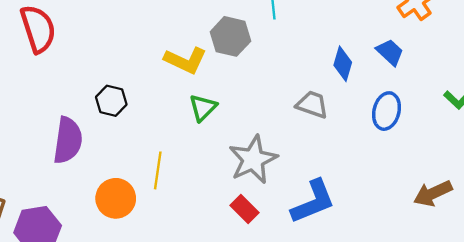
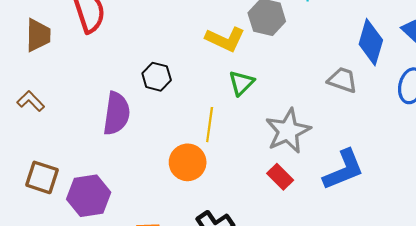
blue diamond: (343, 64) -> (371, 42), size x1.4
yellow line: (158, 170) -> (210, 125), moved
orange circle: (116, 198) -> (188, 162), moved

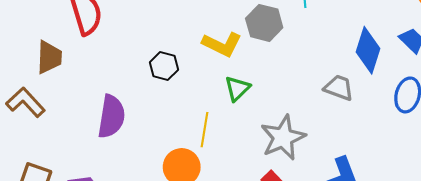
brown trapezoid: (38, 35) -> (49, 57), moved
black hexagon: (157, 77) -> (164, 66), moved
brown L-shape: (31, 101) -> (26, 102), size x1.4

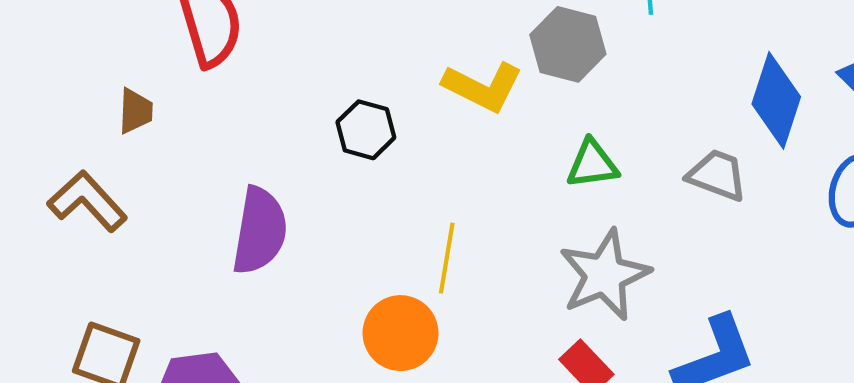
brown trapezoid: (49, 57) -> (135, 111), size x0.7
green triangle: (237, 89) -> (592, 164), moved, turned 36

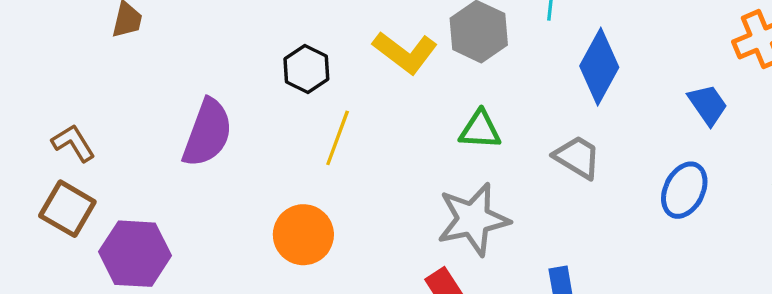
blue diamond: (776, 100) -> (599, 67), moved
brown L-shape: (87, 201) -> (73, 143), moved, size x0.7
yellow line: (447, 258) -> (338, 138), moved

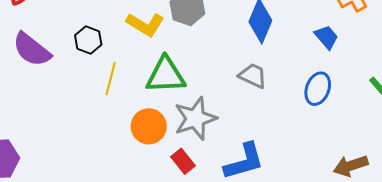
green triangle: (480, 130) -> (166, 75), moved, size x1.6
purple semicircle: (207, 133) -> (32, 50), moved, turned 114
orange circle: (303, 235) -> (149, 126), moved

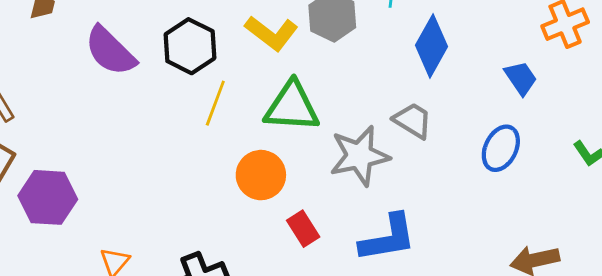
black hexagon: (88, 40) -> (190, 46), size x1.4
gray star: (195, 118) -> (360, 156), moved

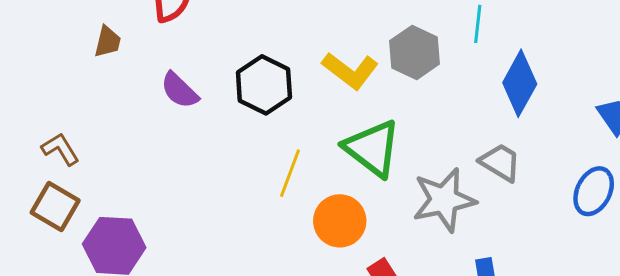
purple semicircle: (110, 51) -> (179, 90), size x0.7
yellow line: (215, 103) -> (290, 173), moved
green triangle: (292, 107) -> (372, 148), turned 34

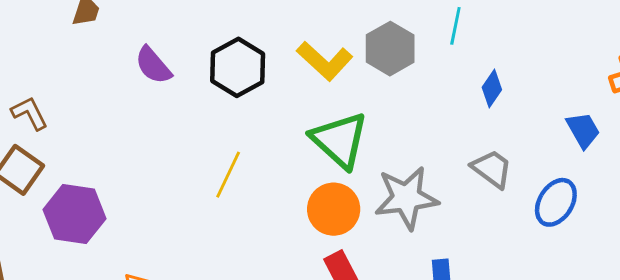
blue diamond: (520, 83) -> (492, 89), size x0.6
gray trapezoid: (500, 162) -> (492, 169), moved
yellow line: (290, 173) -> (228, 175), moved
orange circle: (340, 221) -> (334, 209), moved

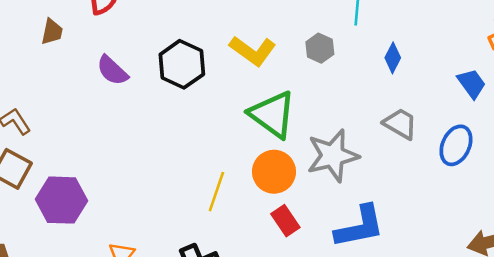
gray hexagon: (390, 49) -> (320, 48), moved, size x0.7
yellow line: (228, 175) -> (216, 192), moved

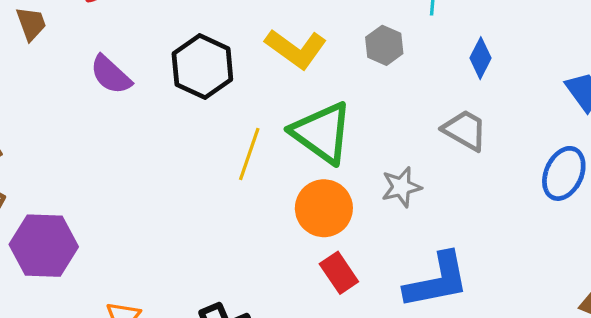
brown trapezoid: (52, 32) -> (31, 24), turned -32
gray trapezoid: (400, 124) -> (465, 130), moved
gray star: (333, 156) -> (401, 187), size x0.6
yellow line: (216, 192) -> (249, 154), moved

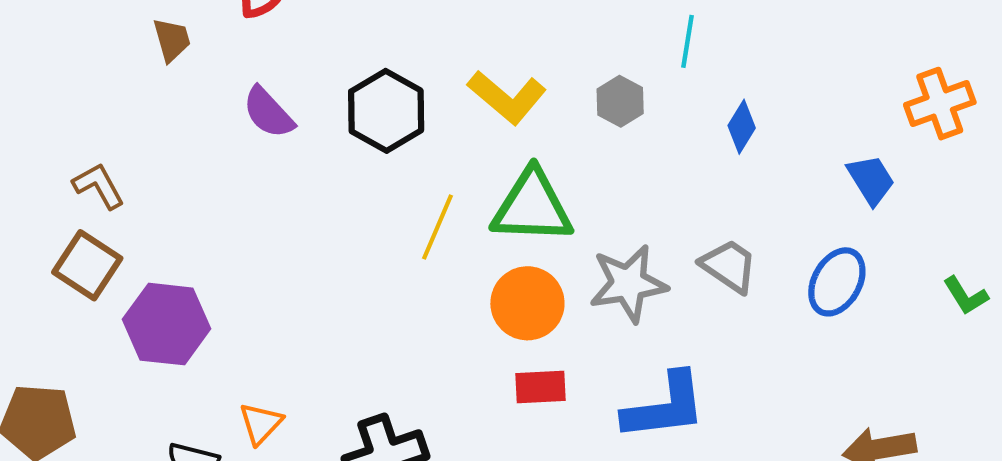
gray trapezoid: (465, 130) -> (729, 266), moved
green triangle: (322, 133) -> (532, 207), turned -38
gray star: (401, 187) -> (628, 284), size x1.5
red rectangle: (339, 273) -> (540, 387), turned -63

